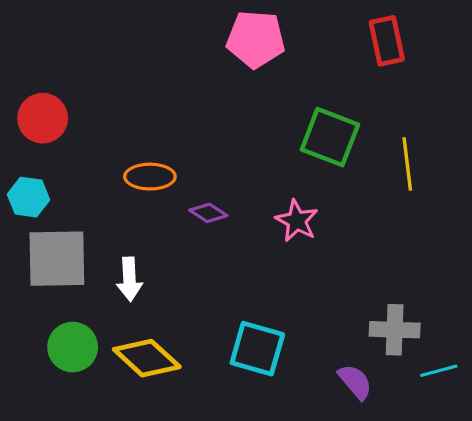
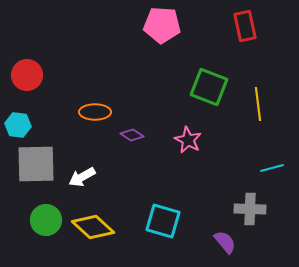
white arrow: (129, 279) -> (82, 177), turned 64
cyan line: (439, 371) -> (272, 168), moved

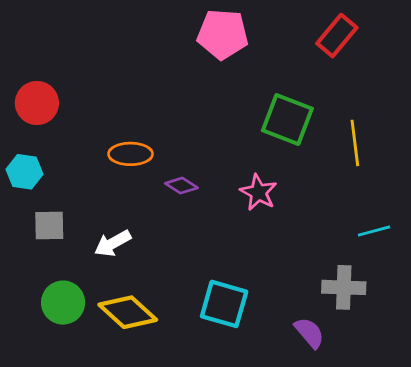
red rectangle: (245, 26) -> (337, 36), turned 52
gray square: (36, 164) -> (49, 225), size x0.6

